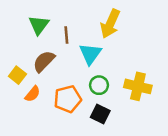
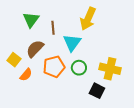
orange pentagon: (68, 99) -> (54, 67), moved
black square: (100, 114) -> (97, 91), moved

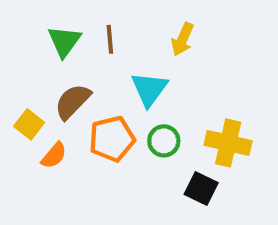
yellow arrow: (88, 19) -> (182, 39), size x0.7
brown line: (53, 28) -> (110, 39), moved

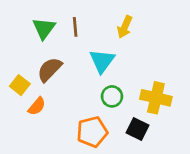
orange pentagon: (112, 139) -> (92, 132), moved

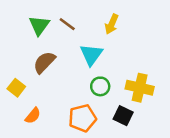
brown line: (75, 27) -> (67, 24), turned -48
yellow square: (20, 85) -> (16, 88), moved
orange semicircle: (37, 106) -> (33, 116), moved

